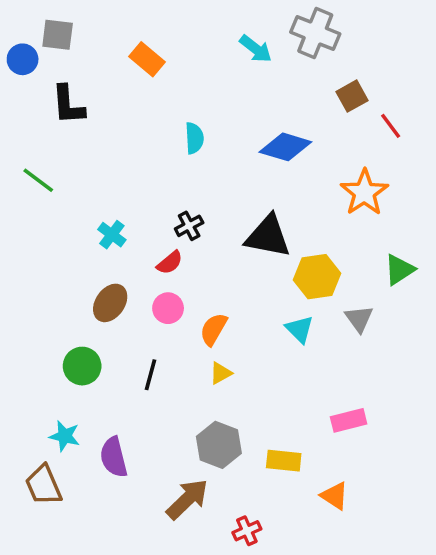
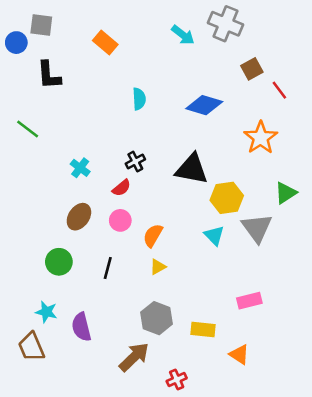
gray triangle: (359, 319) -> (257, 228), size x1.5

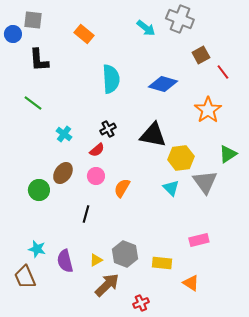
cyan semicircle: (139, 99) -> (111, 79), size x1.6
green line: (28, 129) -> (33, 103), moved
green circle: (59, 262) -> (39, 190), moved
yellow triangle: (158, 267) -> (96, 260), moved

